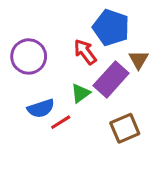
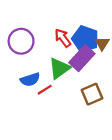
blue pentagon: (111, 27) -> (85, 39), moved
green triangle: (81, 93) -> (59, 68), size x1.5

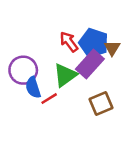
purple circle: (21, 41) -> (23, 70), moved
blue semicircle: (30, 80) -> (33, 87), turned 90

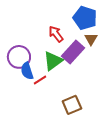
blue pentagon: (94, 43) -> (85, 18), moved
brown square: (101, 104) -> (72, 105), moved

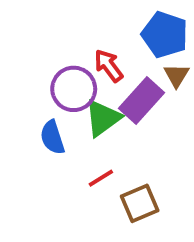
purple circle: (19, 57) -> (74, 89), moved
red line: (40, 80) -> (101, 178), moved

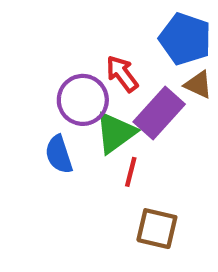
brown triangle: (176, 75) -> (198, 85), turned -36
red line: (101, 178) -> (131, 172), moved, turned -44
brown square: (140, 203) -> (157, 229), turned 36

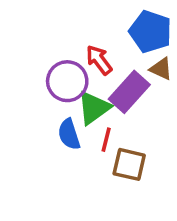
blue semicircle: (59, 154) -> (69, 134), moved
brown square: (157, 229) -> (129, 164), moved

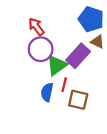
red arrow: (99, 60) -> (36, 27), moved
blue semicircle: (69, 134) -> (47, 92), moved, turned 30

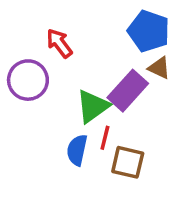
purple circle: (41, 49) -> (28, 80), moved

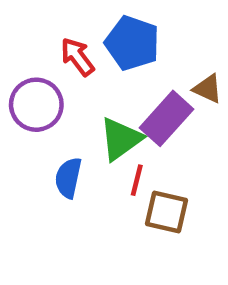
blue pentagon: (149, 31) -> (132, 43), moved
blue semicircle: (77, 150) -> (68, 178), moved

